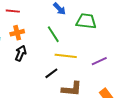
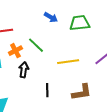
green line: (53, 34) -> (36, 45), moved
black line: (51, 73) -> (47, 90), moved, turned -40

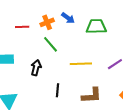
orange cross: (15, 51) -> (47, 22), moved

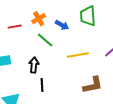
blue arrow: (68, 18) -> (62, 25), moved
green trapezoid: (96, 26) -> (88, 16), turned -85
black line: (57, 90) -> (42, 85), moved

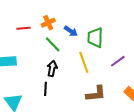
green trapezoid: (88, 16) -> (95, 38), moved
yellow line: (78, 55) -> (84, 62), turned 75
black arrow: (34, 65) -> (52, 68), moved

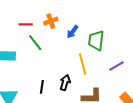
blue arrow: (71, 31) -> (72, 32), turned 88
green line: (53, 44) -> (35, 43), moved
black arrow: (52, 68) -> (65, 83), moved

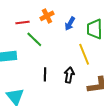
black line: (42, 87) -> (45, 74), moved

